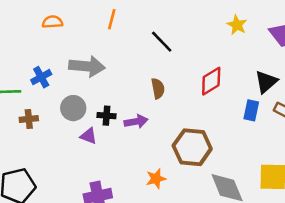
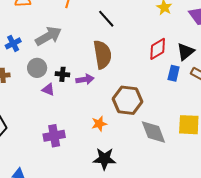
gray arrow: (87, 66) -> (48, 36), turned -36
red diamond: (211, 81) -> (158, 49), moved
brown semicircle: (158, 88) -> (102, 55), size x1.8

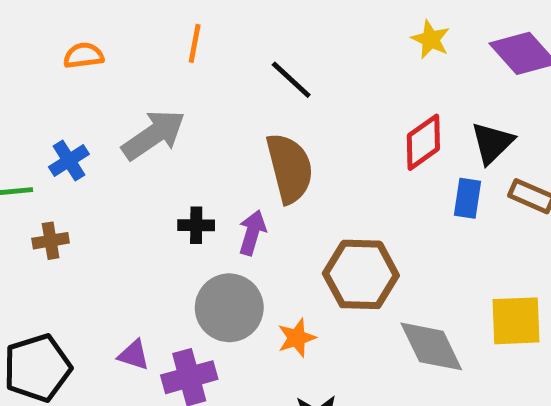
gray circle: (37, 68) -> (229, 308), moved, size x1.4
purple arrow: (85, 79) -> (252, 233), turned -60
purple triangle: (48, 90) -> (134, 355), moved

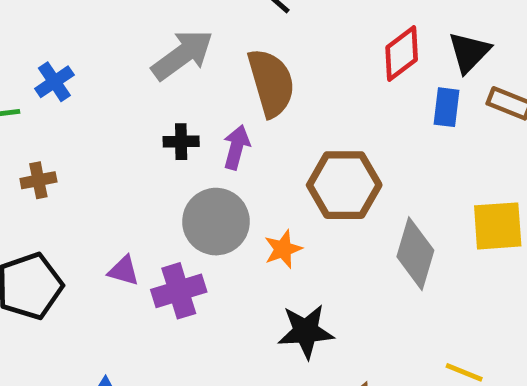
gray arrow: (154, 135) -> (182, 55), moved
brown cross: (51, 241) -> (38, 180), moved
gray diamond: (431, 346) -> (415, 254), turned 44

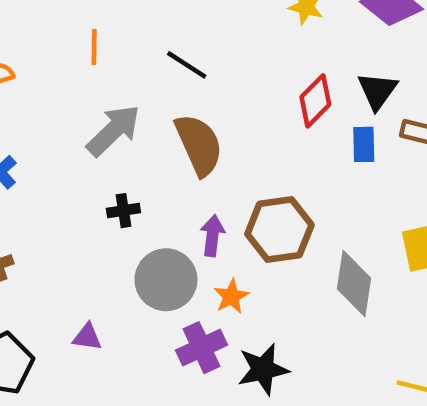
purple arrow: (236, 147) -> (212, 236), moved
purple cross: (179, 291) -> (202, 348), moved

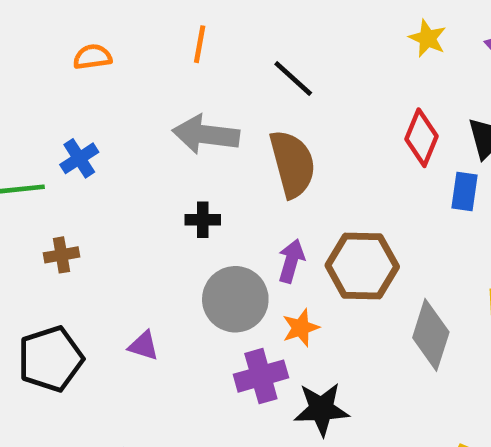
red diamond: (315, 101) -> (421, 138), turned -32
gray arrow: (114, 130) -> (206, 135), turned -138

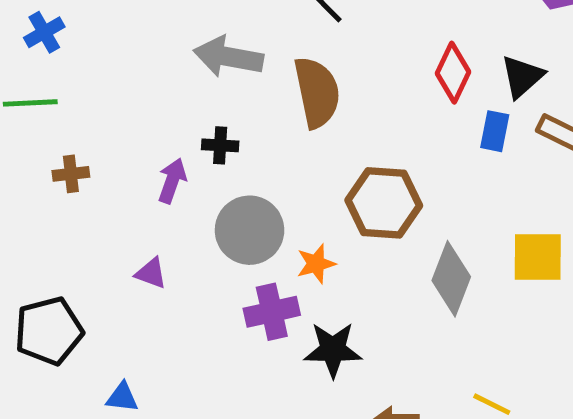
blue cross: (79, 158) -> (44, 32), moved
purple arrow: (291, 261) -> (172, 181), moved
black pentagon: (51, 359) -> (49, 331), moved

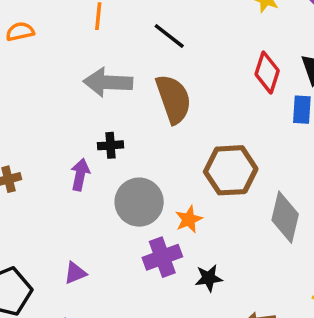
purple triangle: (151, 273) -> (75, 273), moved, turned -35
black star: (333, 350) -> (209, 278), size x0.7

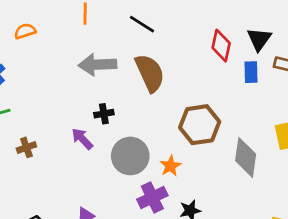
purple arrow: (80, 175) -> (82, 139), turned -50

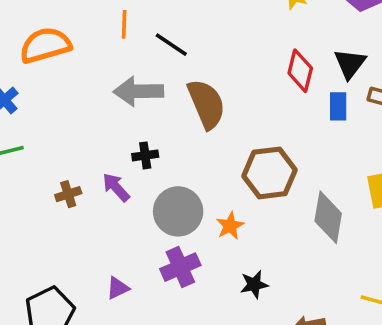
black line: (142, 24) -> (171, 45), moved
orange semicircle: (25, 31) -> (45, 45), size x1.8
brown cross: (26, 147) -> (68, 194), moved
purple cross: (152, 197) -> (180, 267), moved

